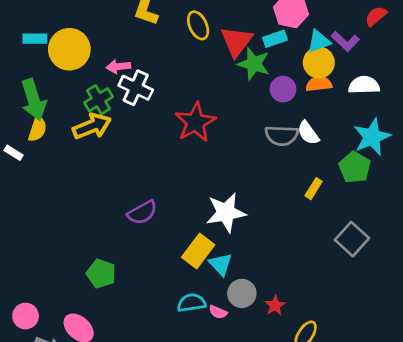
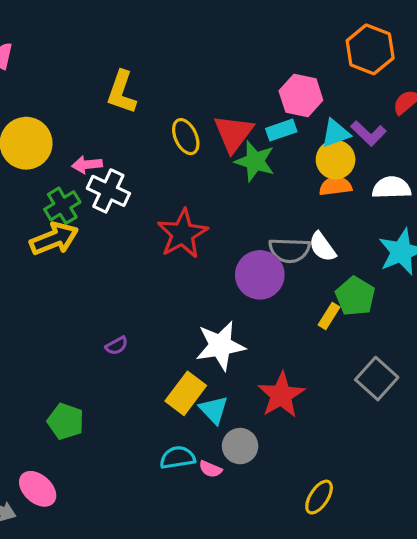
yellow ellipse: (198, 25) -> (186, 137), moved
purple circle: (283, 89) -> (260, 275), moved, size x1.5
green pentagon: (355, 167) -> (355, 296), moved
purple semicircle: (142, 212) -> (117, 346), size x0.6
red star: (275, 305) -> (281, 395), moved, size x1.8

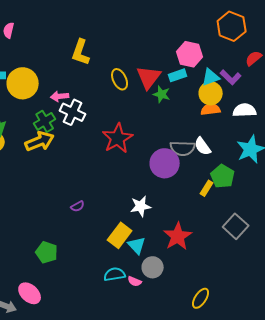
green star: (255, 161) -> (162, 94), size x0.7
white star: (220, 346) -> (141, 206), size x0.7

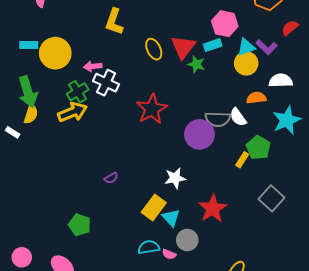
orange semicircle: (211, 109) -> (256, 98), moved

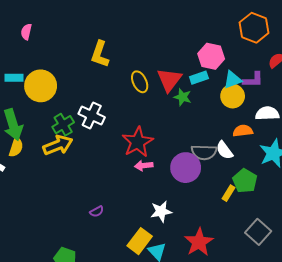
purple L-shape: (266, 47) -> (253, 80), turned -45
pink arrow: (93, 66) -> (144, 166), moved

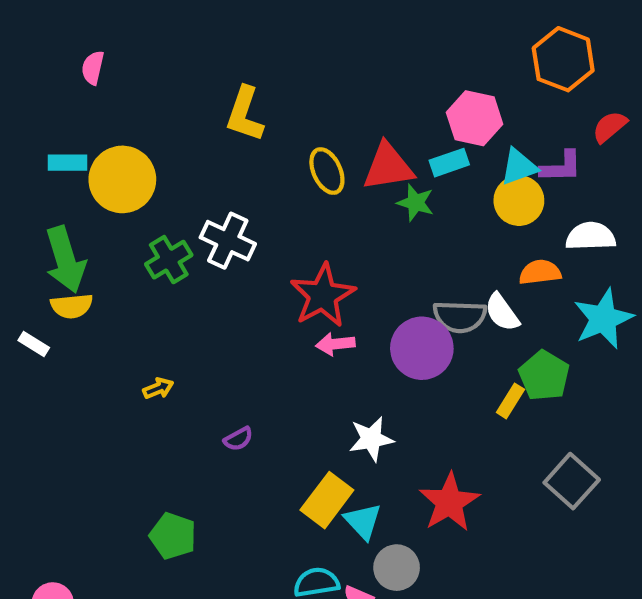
red triangle: (169, 80) -> (388, 167), turned 44
yellow arrow: (58, 145) -> (158, 388), moved, size x0.5
yellow semicircle: (16, 147) -> (72, 306), turned 66

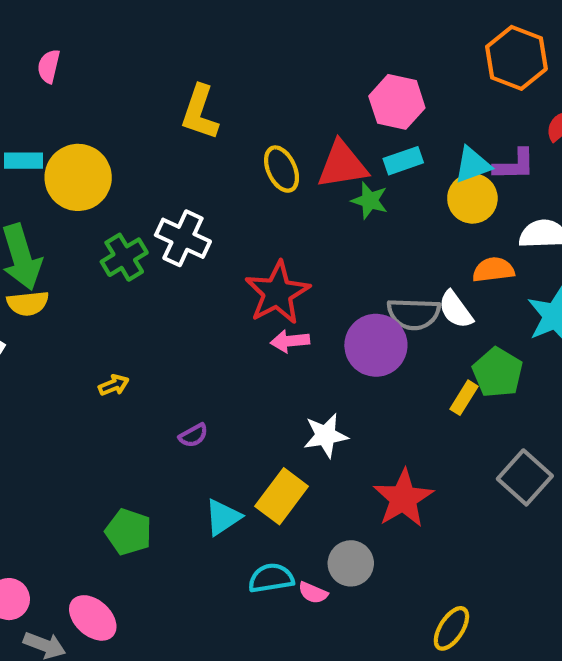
pink hexagon: (475, 118) -> (397, 102), moved
cyan triangle: (363, 521) -> (223, 517), moved, turned 39

